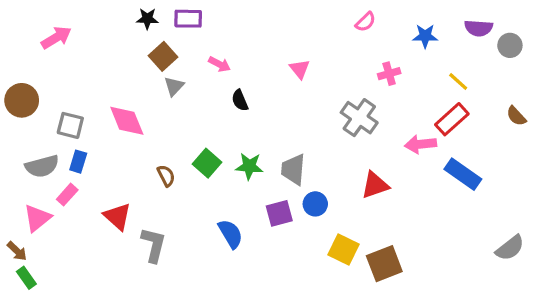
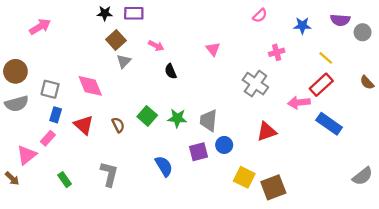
gray semicircle: (42, 166) -> (17, 104), moved
red triangle: (117, 217) -> (84, 125), moved
green rectangle: (26, 278) -> (65, 180), moved

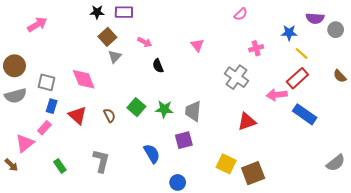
blue star: (302, 26) -> (289, 33), moved
blue circle: (224, 145) -> (178, 182), moved

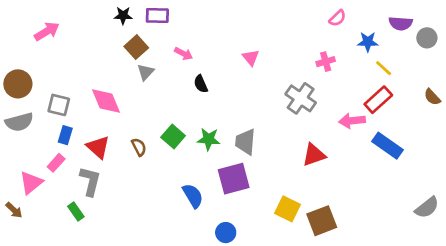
pink semicircle: (241, 14) -> (338, 18), moved
purple square: (184, 140) -> (234, 179), size x1.4
gray L-shape: (101, 161) -> (90, 181), moved

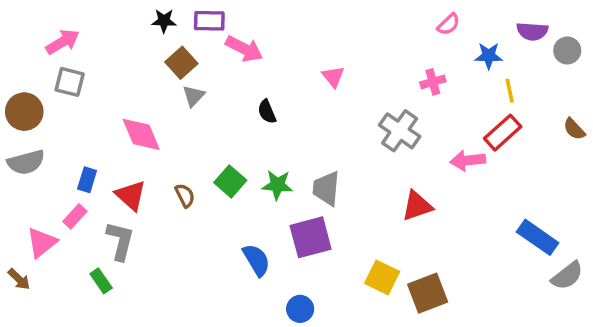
pink arrow: (184, 54) -> (244, 49), moved, size x1.5
yellow line: (384, 68) -> (510, 91), turned 36
gray square: (59, 105) -> (70, 82), moved
blue rectangle: (387, 146) -> (538, 237), moved

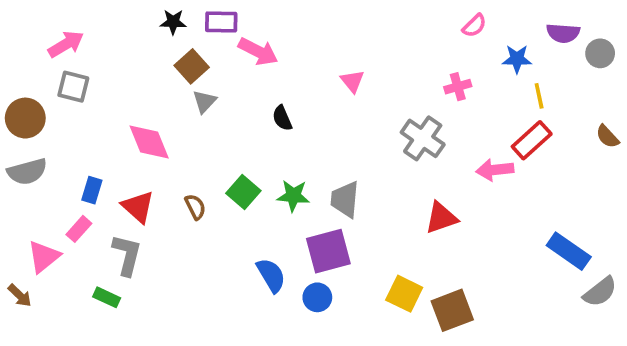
green rectangle: (101, 281) -> (107, 297), turned -30
blue circle: (300, 309) -> (317, 297), moved

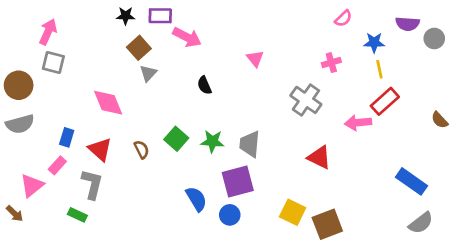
pink arrow: (66, 44) -> (48, 32), turned -35
yellow line: (539, 96) -> (379, 69), moved
brown semicircle: (607, 137) -> (440, 120), moved
red triangle: (441, 218) -> (319, 157), turned 45
gray semicircle: (600, 292) -> (421, 223), moved

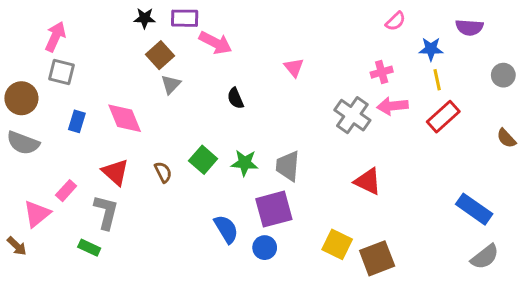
gray circle: (434, 38) -> (503, 75), moved
pink arrow: (358, 123) -> (392, 106), moved
gray semicircle: (20, 124) -> (23, 143), turned 36
blue rectangle: (67, 137) -> (77, 121), moved

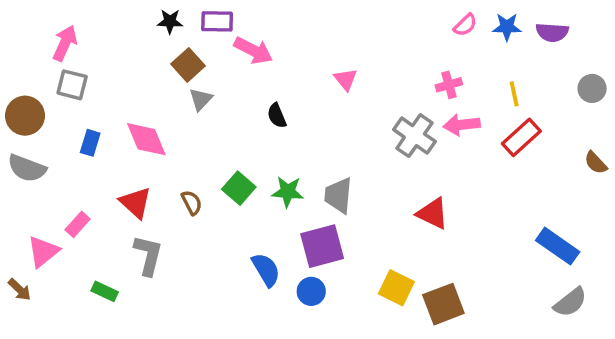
blue star: (431, 49) -> (507, 27), moved
gray L-shape: (106, 212) -> (148, 255), moved

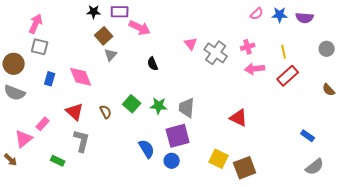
gray cross: (414, 136) -> (216, 53), moved
blue rectangle: (558, 246) -> (308, 136), size x0.6

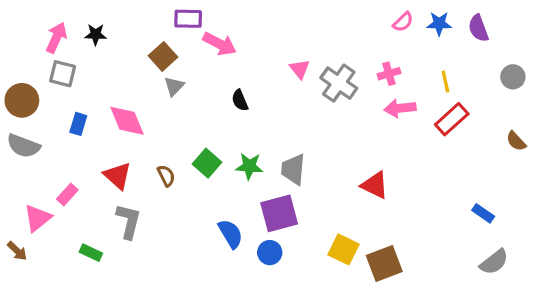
black star: (94, 12) -> (96, 34), moved
purple semicircle: (305, 18) -> (478, 28), turned 66

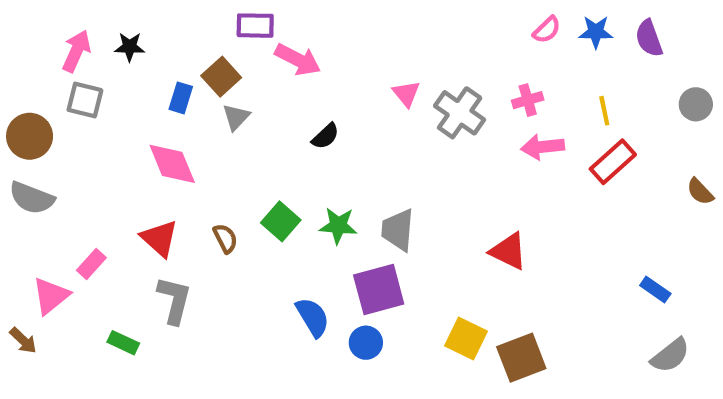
black semicircle: (240, 100) -> (325, 136), turned -110
blue rectangle: (78, 124) -> (181, 98), moved

